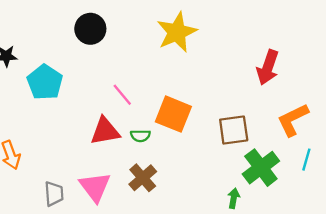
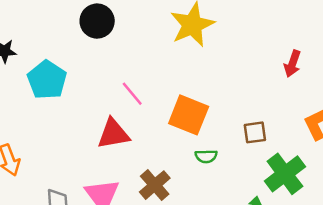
red arrow: (268, 67) -> (292, 64), size x0.7
brown square: (234, 130) -> (255, 132), size x0.7
green semicircle: (140, 136) -> (206, 156), moved

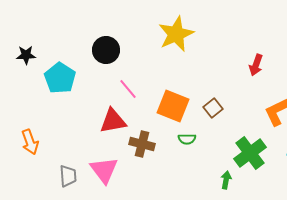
black circle: (97, 21) -> (106, 50), moved
brown square: (255, 132) -> (213, 108), moved, turned -30
brown cross: (155, 185) -> (142, 144), moved, turned -35

